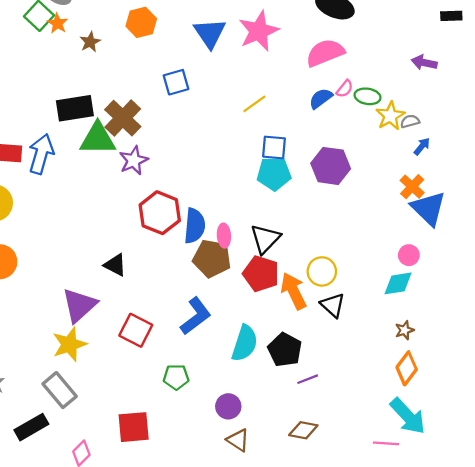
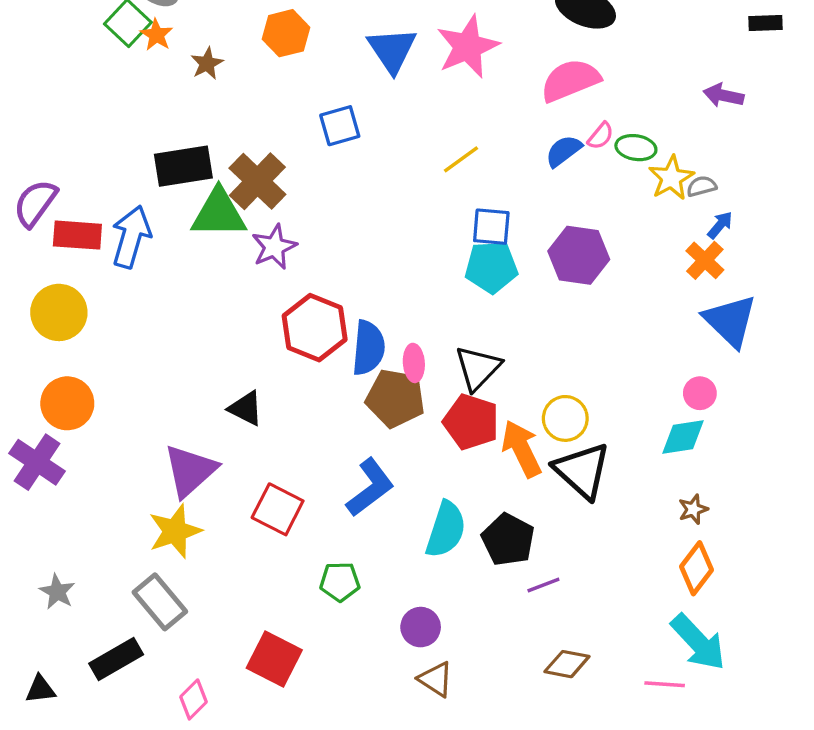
orange cross: (412, 187) -> (705, 260), moved
black triangle: (333, 305) -> (582, 471), size x1.5
red square: (134, 427) -> (274, 659), turned 32
brown diamond: (303, 430) -> (567, 664), moved

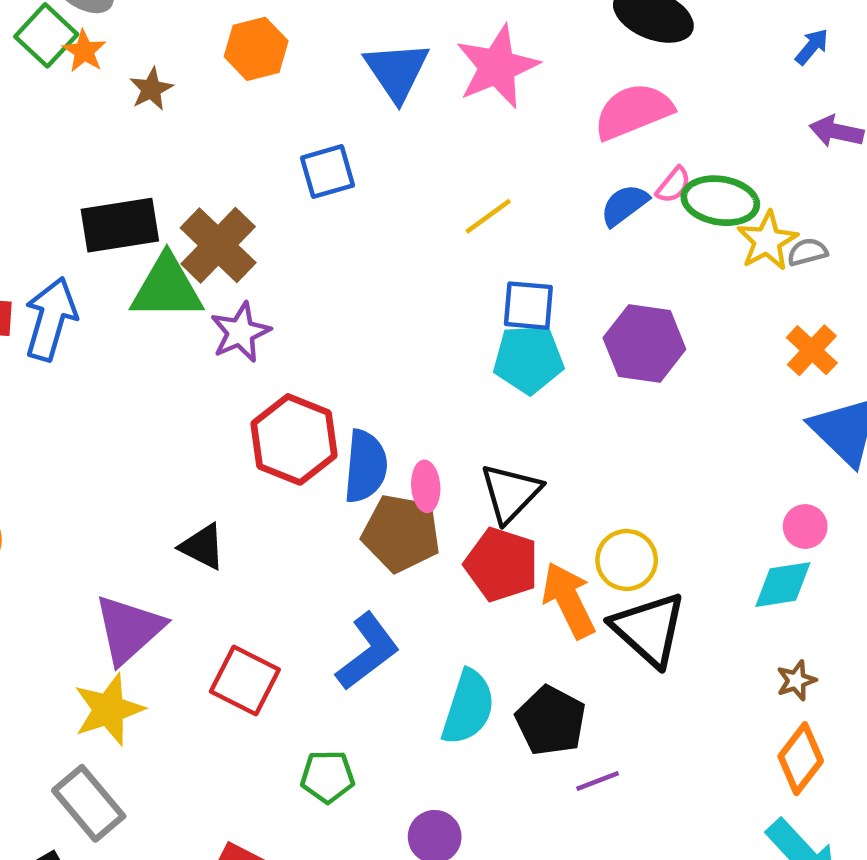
green ellipse: (636, 148) -> (720, 201), size x1.4
blue arrow: (720, 225) -> (812, 47), moved

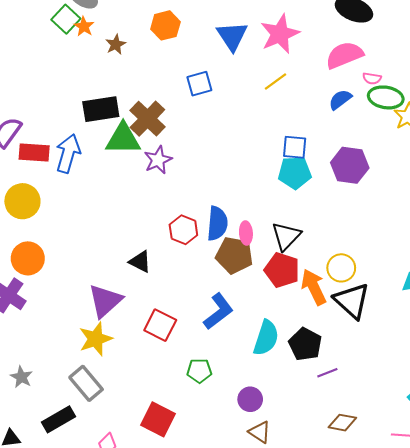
pink semicircle: (673, 185) -> (372, 78), moved, turned 60
yellow line: (488, 216) -> (276, 82), moved
red hexagon: (294, 439) -> (183, 230), moved, size x0.7

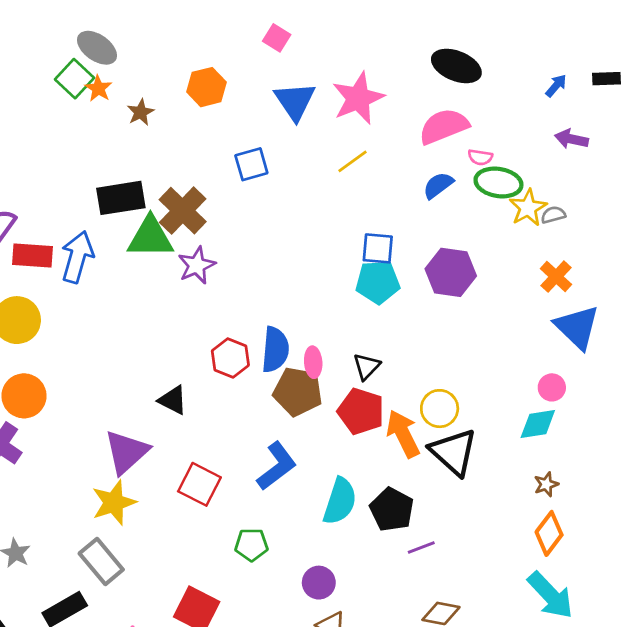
black triangle: (286, 236) -> (367, 366), size x0.7

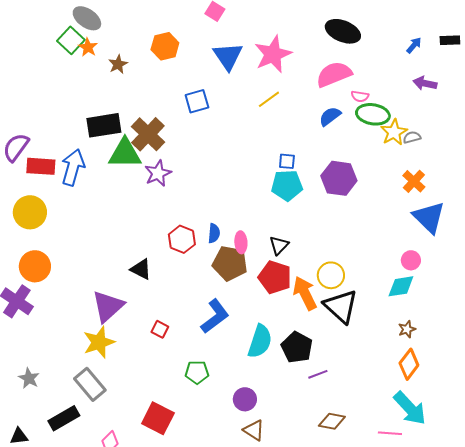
blue square: (378, 248) -> (287, 161), size x0.7
blue semicircle: (275, 350) -> (214, 233), size x0.6
red square: (199, 484) -> (160, 329), size x0.6

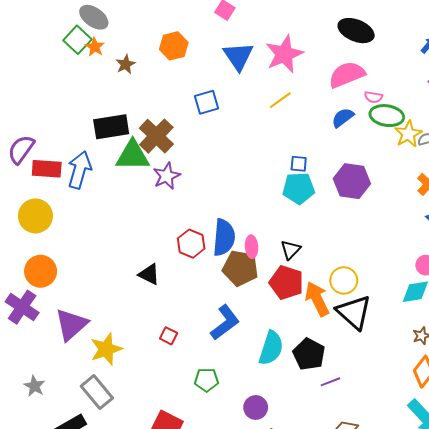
blue semicircle: (214, 233) -> (224, 237), size x1.8
purple triangle: (108, 306) -> (71, 325), moved

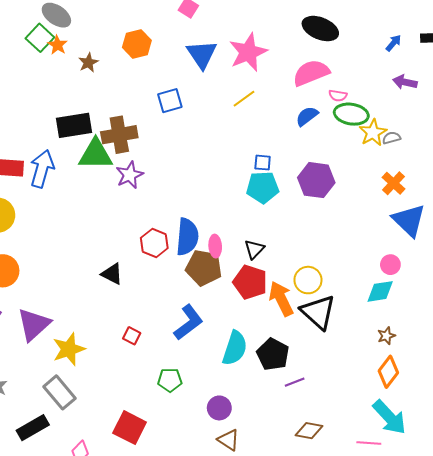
brown cross: (156, 136) -> (119, 135), turned 36

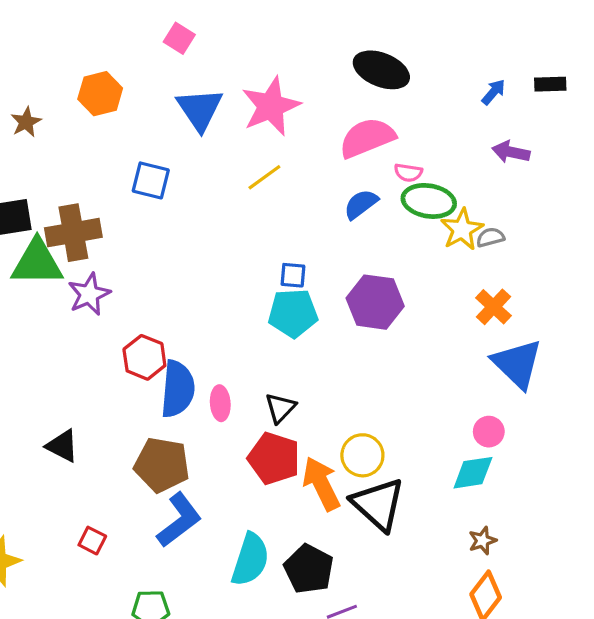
blue square: (170, 101) -> (151, 180), turned 30
red hexagon: (154, 243) -> (144, 357), moved
brown pentagon: (204, 268) -> (162, 465), moved

